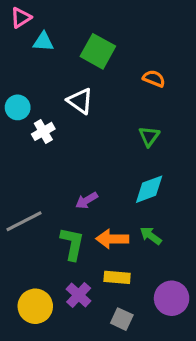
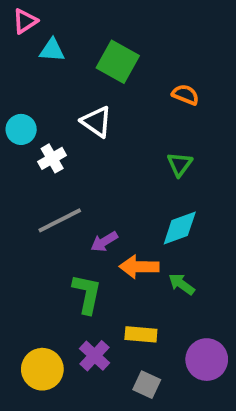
gray line: (24, 221) -> (60, 220), moved
orange arrow: (112, 239) -> (139, 267), moved

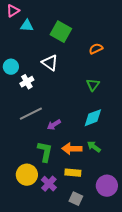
orange semicircle: (185, 95) -> (96, 49), turned -48
orange arrow: (139, 267) -> (72, 149), moved
yellow circle: (42, 369) -> (27, 175), moved

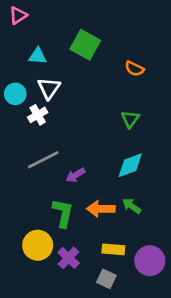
cyan triangle: (27, 26) -> (38, 56), moved
orange semicircle: (96, 49) -> (134, 69), turned -128
white triangle: (50, 63) -> (49, 88), moved, turned 30
yellow rectangle: (73, 173) -> (113, 249), moved

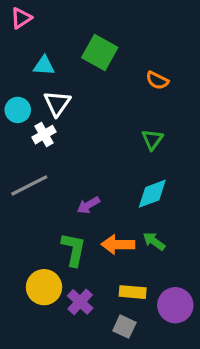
gray line: (43, 160) -> (29, 185), moved

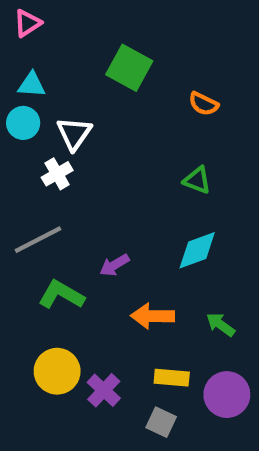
cyan triangle: (44, 66) -> (32, 85), moved
cyan circle: (18, 110) -> (23, 123), moved
green triangle: (152, 139) -> (197, 180), turned -45
green arrow: (154, 241) -> (220, 325), moved
green L-shape: (74, 249) -> (61, 295), moved, turned -72

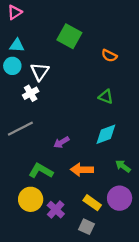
green L-shape: (61, 295) -> (41, 171), moved
green arrow: (220, 325) -> (123, 166), moved
yellow rectangle: (172, 378) -> (92, 203), turned 30
purple circle: (227, 395) -> (120, 198), moved

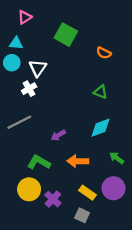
pink triangle: (15, 12) -> (25, 17), moved

